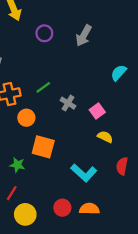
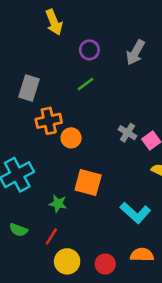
green line: (43, 87) -> (85, 84), moved
gray cross: (68, 103) -> (128, 133), moved
orange circle: (26, 118) -> (71, 138), moved
red circle: (62, 208) -> (105, 264), moved

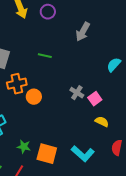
purple circle: (89, 50) -> (48, 12), moved
green line: (85, 84) -> (45, 56), turned 48
orange square: (88, 183) -> (47, 154), moved

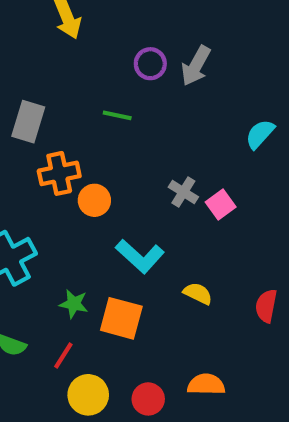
purple circle: (48, 12) -> (150, 64), moved
yellow semicircle: (102, 122) -> (198, 293), moved
cyan L-shape: (83, 154) -> (140, 256), moved

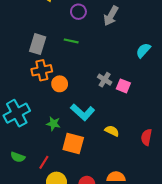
purple circle: (150, 64) -> (78, 12), moved
gray rectangle: (28, 122) -> (38, 44), moved
pink square: (221, 204) -> (123, 86), turned -32
green star: (74, 304) -> (53, 124), moved

